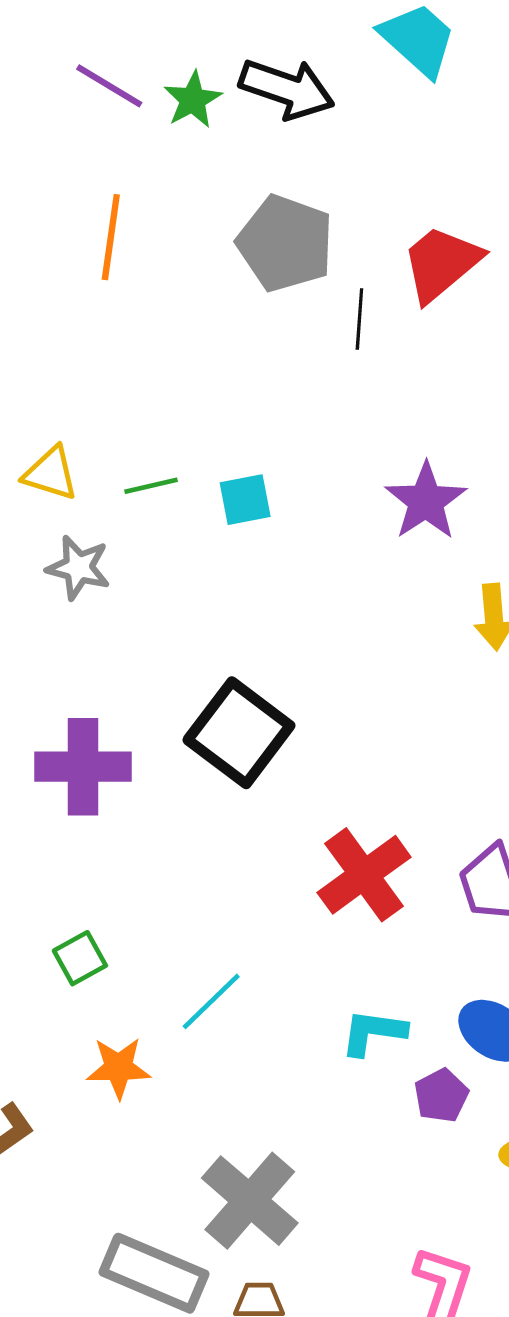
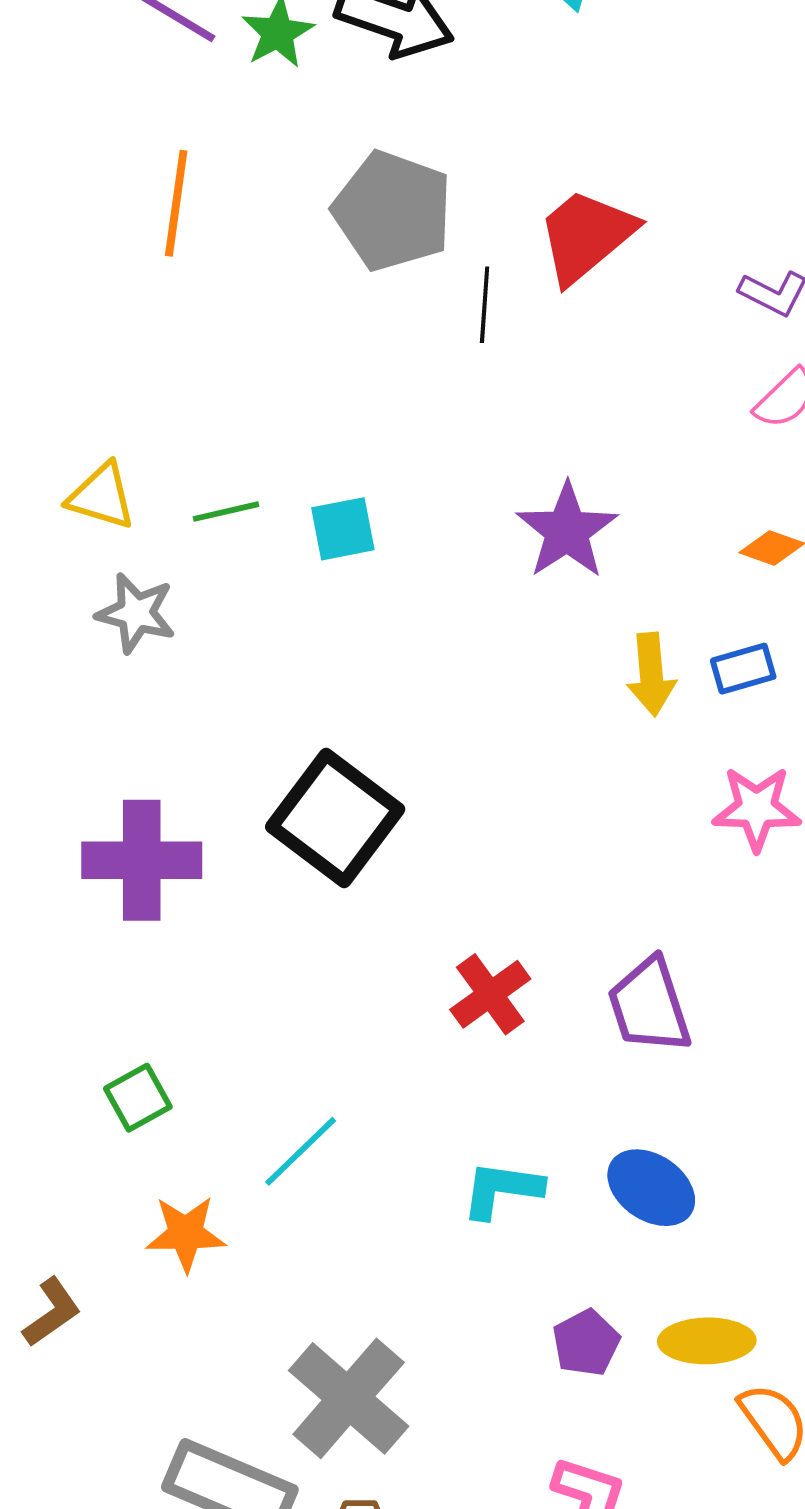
red cross: (364, 875) -> (490, 994), size x0.7
purple pentagon: (441, 1096) -> (586, 1343), moved

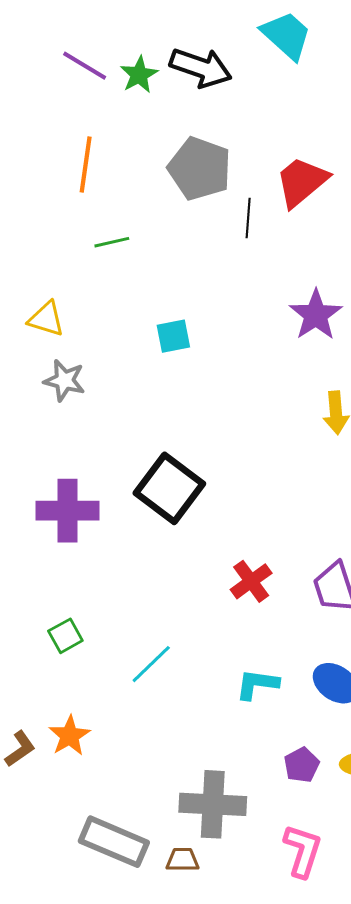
green line: (226, 512) -> (112, 242), moved
purple star: (567, 531) -> (316, 315), moved
orange star: (186, 1234) -> (69, 736), moved, turned -30
gray cross: (349, 1398) -> (213, 804), moved, turned -38

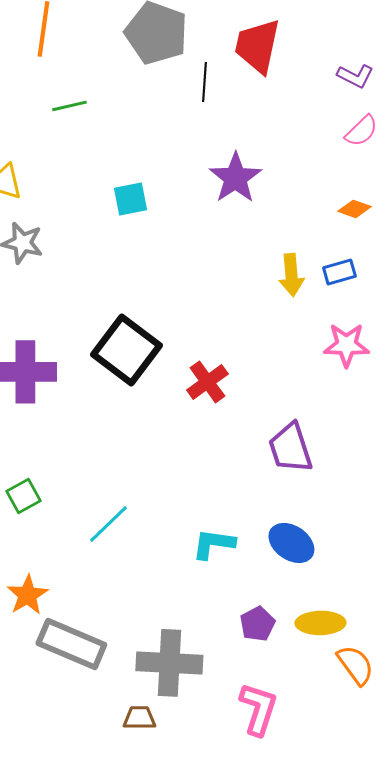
red trapezoid: (302, 182) -> (257, 46), turned -38
purple star: (316, 315) -> (235, 178), moved
red cross: (251, 581) -> (207, 382), moved
gray rectangle: (114, 842) -> (71, 644), moved

